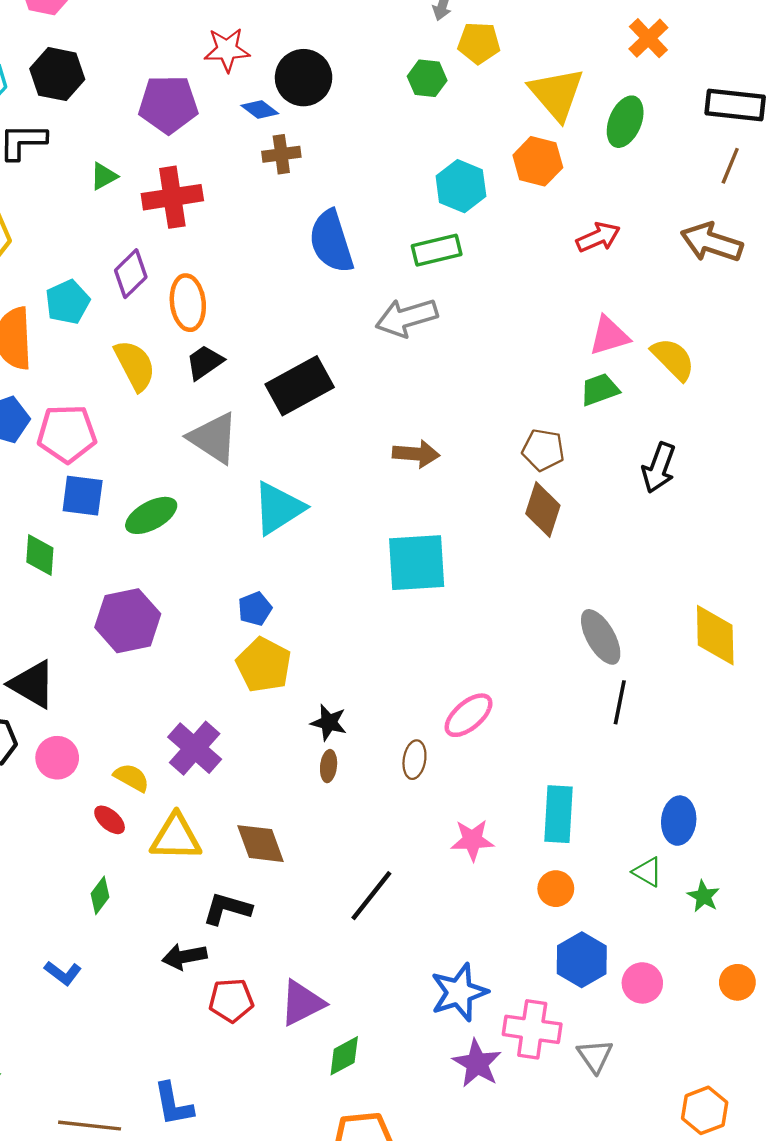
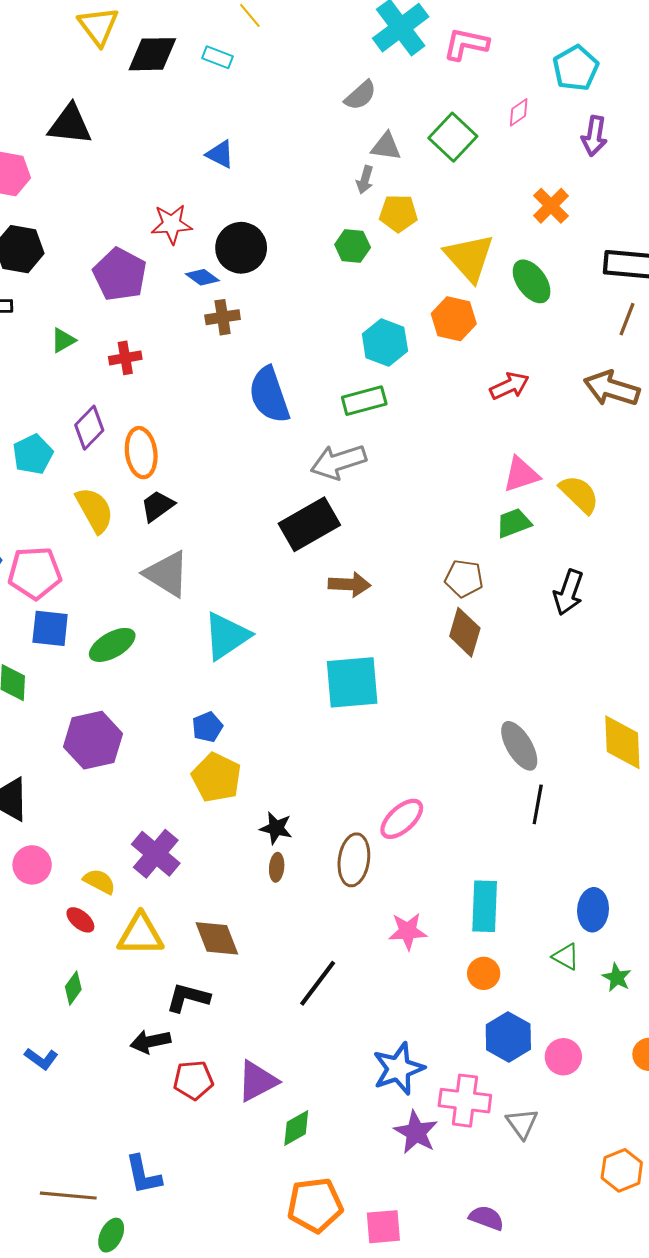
purple pentagon: (168, 104) -> (120, 274), turned 30
green ellipse: (625, 122) -> (532, 281), turned -57
red cross: (172, 197) -> (125, 358), size x0.6
black rectangle: (300, 386) -> (309, 524), moved
brown ellipse: (414, 760) -> (354, 860), size x1.5

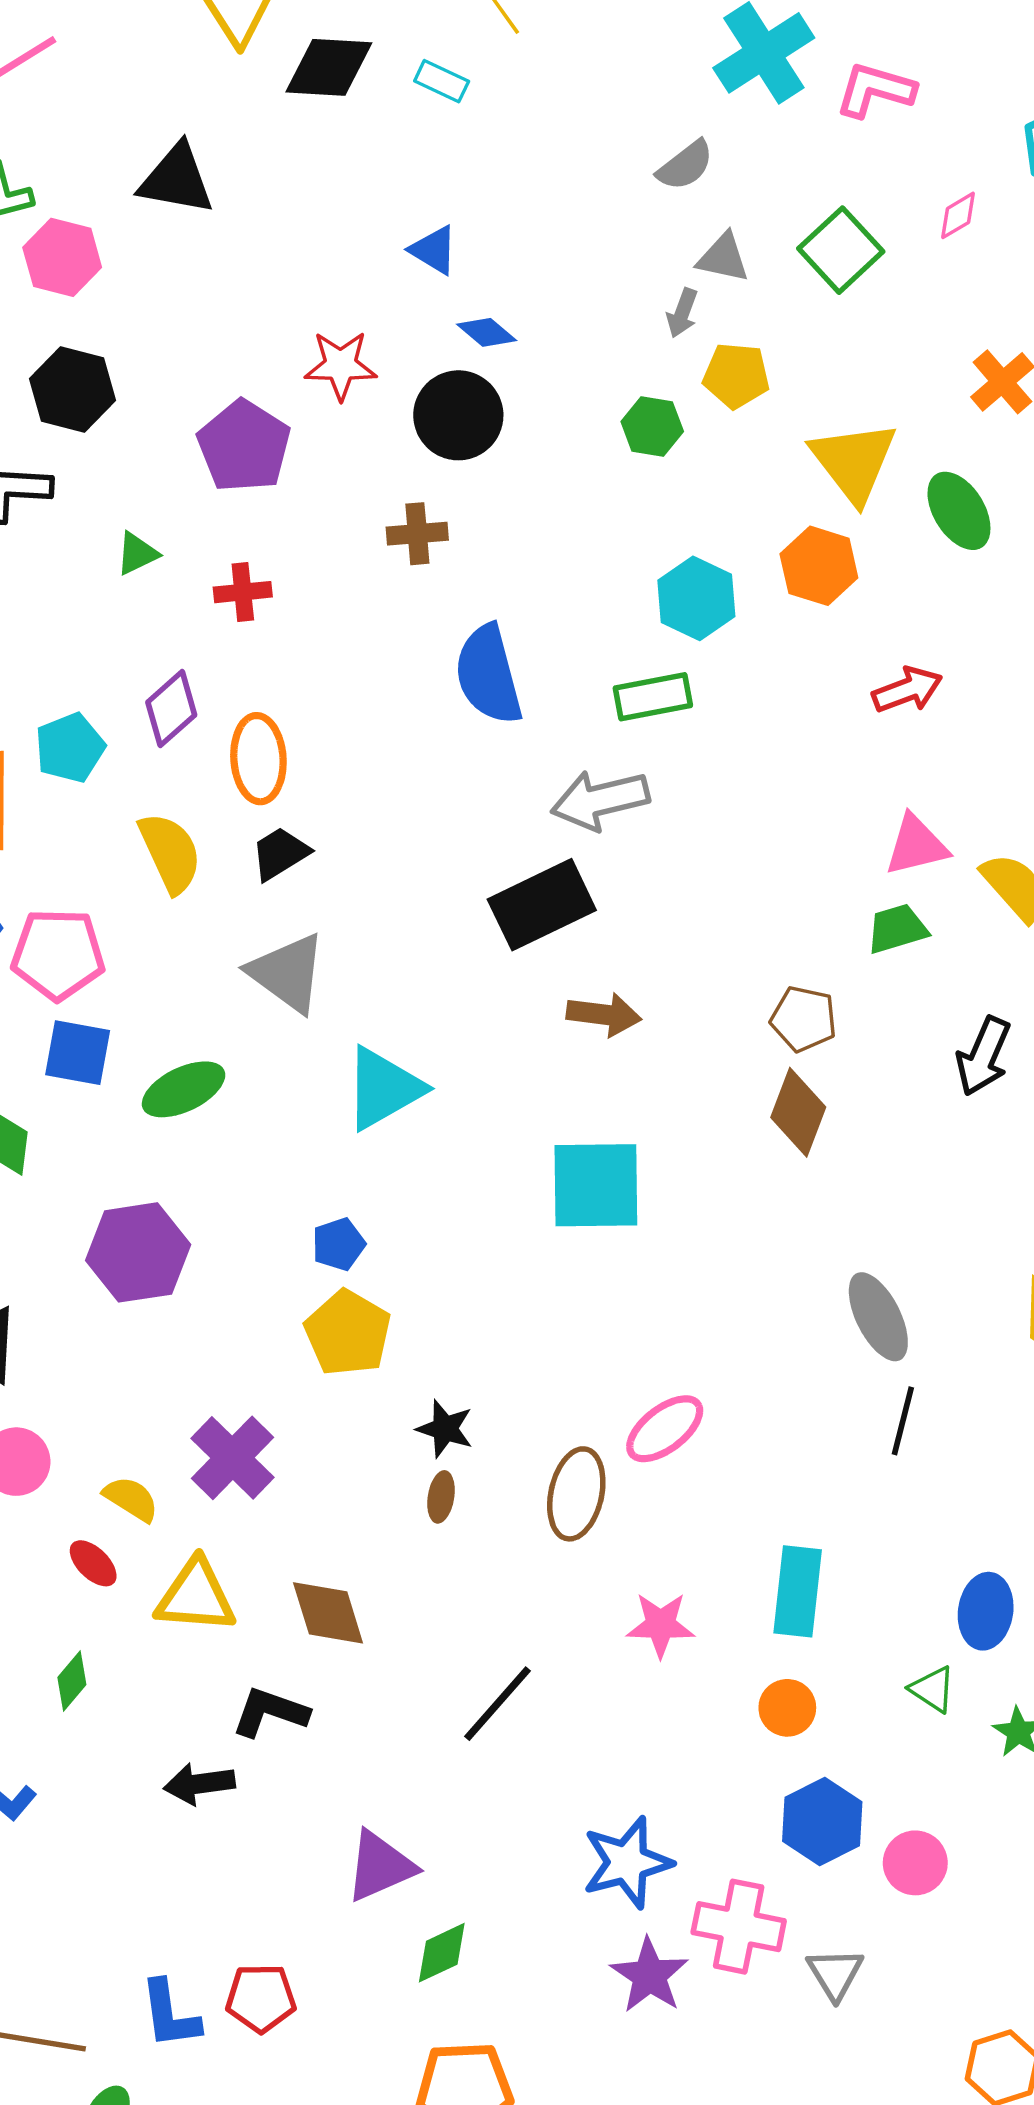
blue diamond: (202, 277) -> (487, 332), moved
red pentagon: (193, 1080) -> (261, 1998), moved

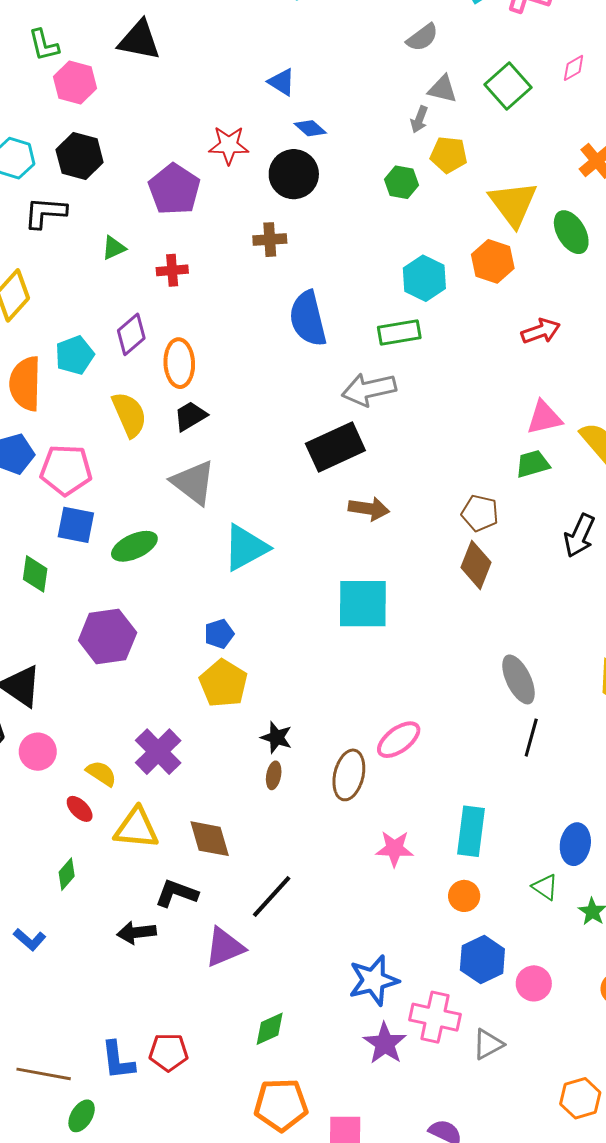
black line: (498, 1704) -> (272, 897), moved
purple triangle: (380, 1866) -> (225, 947), moved
gray triangle: (835, 1974) -> (488, 1044), turned 32

